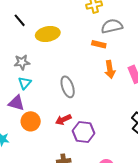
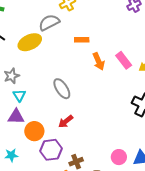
gray semicircle: (112, 26) -> (49, 22), moved
purple hexagon: (84, 132) -> (51, 150), moved

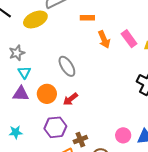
orange circle: (34, 131) -> (47, 94), moved

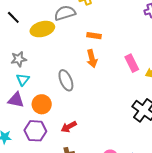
orange arrow: (104, 40) -> (92, 59), moved
red arrow: (70, 99) -> (69, 127), moved
purple hexagon: (55, 127) -> (35, 131), moved

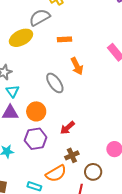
orange rectangle: (94, 36) -> (65, 39), moved
orange arrow: (92, 59) -> (77, 66), moved

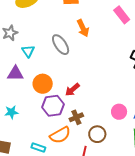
cyan triangle: (13, 91) -> (28, 51), moved
orange circle: (36, 111) -> (43, 84), moved
purple hexagon: (36, 139) -> (53, 106), moved

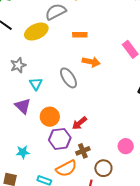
orange arrow: (83, 28) -> (91, 62), turned -54
purple triangle: (15, 74) -> (23, 106), turned 42
cyan star: (11, 112) -> (23, 152), moved

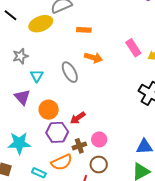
pink circle: (126, 146) -> (99, 139), moved
cyan star: (23, 152) -> (19, 143), size x1.6

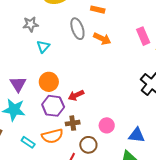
gray ellipse: (70, 72) -> (77, 29), moved
purple triangle: (22, 97) -> (18, 84), moved
pink circle: (99, 139) -> (107, 125), moved

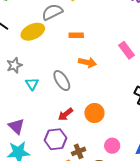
gray ellipse: (77, 29) -> (62, 81), moved
orange circle: (49, 82) -> (94, 113), moved
red arrow: (76, 95) -> (66, 114), moved

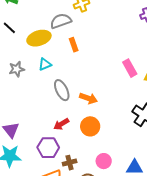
orange rectangle: (76, 35) -> (74, 45), moved, turned 64
orange arrow: (87, 62) -> (88, 98), moved
cyan triangle: (32, 84) -> (45, 64), moved, turned 32

